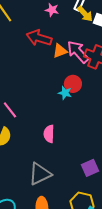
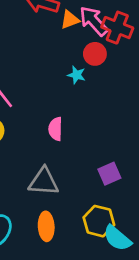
red circle: (73, 84) -> (95, 54), moved
gray triangle: (40, 174) -> (44, 182), turned 30

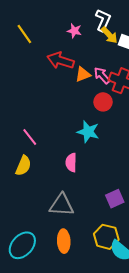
pink arrow: (94, 21) -> (102, 75), size x0.7
cyan star: (76, 75) -> (88, 132), moved, size x1.5

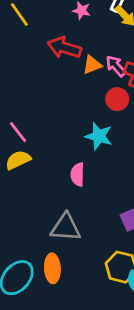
pink line: (30, 137) -> (18, 132), moved
yellow semicircle: (23, 166) -> (18, 160), moved, turned -138
orange ellipse: (64, 241) -> (52, 268), moved

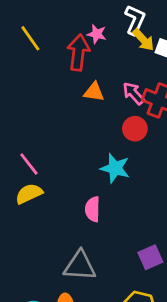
red arrow: (64, 48) -> (78, 52), moved, turned 80
orange triangle: (92, 65) -> (94, 92), moved, turned 30

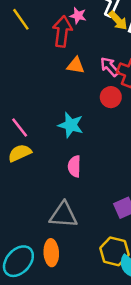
cyan star: (115, 168) -> (71, 125), moved

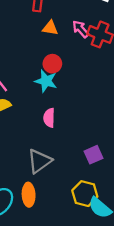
red circle: (111, 97) -> (52, 64), moved
gray triangle: (63, 215) -> (39, 161), turned -40

